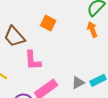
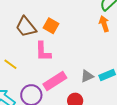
orange square: (48, 23) -> (51, 26), moved

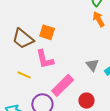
yellow line: (10, 64) -> (24, 75), moved
gray triangle: (87, 76) -> (92, 65), moved, turned -32

